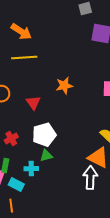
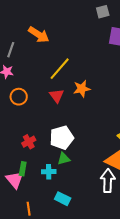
yellow line: (24, 58) -> (60, 69), moved, turned -45
red triangle: (33, 103) -> (57, 96), moved
cyan rectangle: (16, 185) -> (63, 199), moved

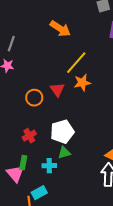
orange arrow: (39, 35) -> (60, 29), moved
yellow line: (60, 69) -> (76, 63), moved
orange circle: (19, 97) -> (34, 98), moved
cyan rectangle: (63, 199) -> (39, 193), moved, turned -56

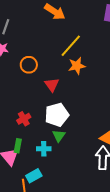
red triangle: (57, 90) -> (52, 85), moved
orange circle: (34, 98) -> (29, 65), moved
green triangle: (64, 153) -> (59, 136), turned -40

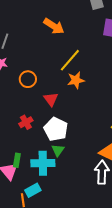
white pentagon: (57, 115) -> (56, 129), turned -30
red cross: (24, 119) -> (26, 122), moved
cyan cross: (44, 149) -> (43, 163), size x1.6

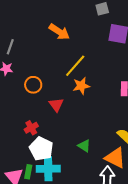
white pentagon: (56, 129) -> (41, 149), moved
green triangle: (58, 150) -> (84, 146), moved, turned -32
green rectangle: (17, 160) -> (28, 172), moved

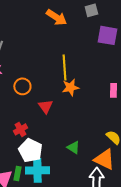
orange arrow: (59, 32) -> (56, 17), moved
yellow line: (75, 66) -> (64, 67), turned -45

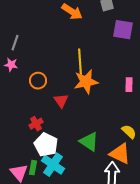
orange star: (70, 87) -> (86, 82), size x1.4
green triangle: (73, 147) -> (89, 142), size x1.5
cyan cross: (37, 170) -> (53, 165), turned 35

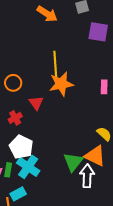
red cross: (36, 124) -> (15, 118), moved
green triangle: (89, 142) -> (73, 162), moved, turned 35

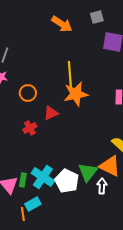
red triangle: (36, 103) -> (51, 113), turned 42
white pentagon: (21, 147) -> (67, 181), moved
white arrow: (87, 176) -> (102, 186), size x0.7

